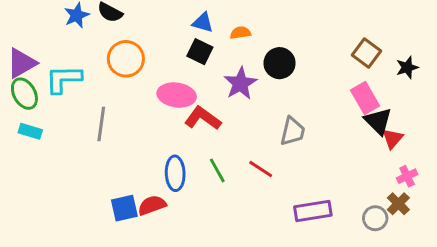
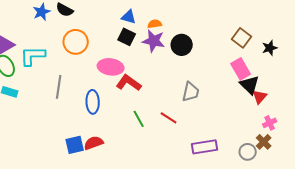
purple star: (240, 83) -> (154, 41), moved, turned -30
blue ellipse: (175, 173) -> (93, 102), moved

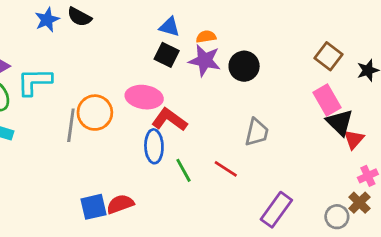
orange circle: (76, 42) -> (95, 113), moved
blue ellipse: (93, 102) -> (154, 146), moved
purple rectangle: (205, 147) -> (276, 210), turned -45

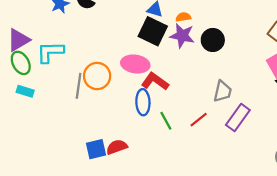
black square: (167, 55) -> (153, 31), size x1.5
red line: (226, 169) -> (199, 120), turned -72
purple rectangle: (276, 210) -> (238, 117), moved

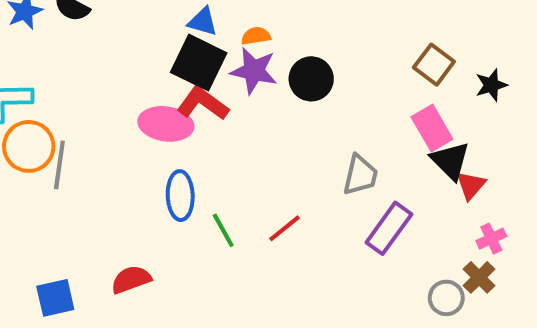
orange circle: (97, 76) -> (29, 146), moved
red L-shape: (155, 81) -> (203, 103), moved
gray trapezoid: (223, 91) -> (360, 175), moved
purple rectangle: (238, 117) -> (389, 228), moved
blue square: (96, 149) -> (55, 298), moved

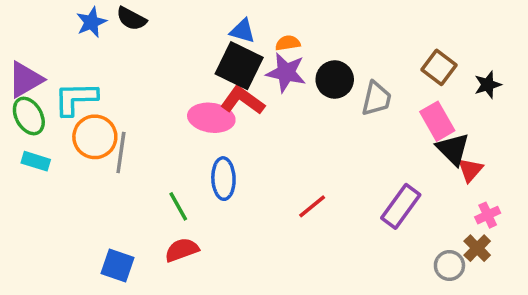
gray trapezoid: (360, 175) -> (376, 99), moved
green line: (223, 230) -> (178, 206), moved
blue square: (55, 298) -> (117, 265), turned 32

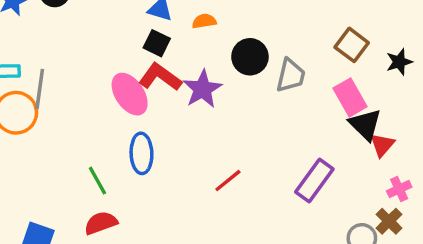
black square: (239, 66) -> (157, 43), size x0.6
purple star: (286, 73) -> (202, 89), moved, turned 30
pink ellipse: (211, 118) -> (130, 94), turned 48
gray line: (121, 153) -> (40, 89), moved

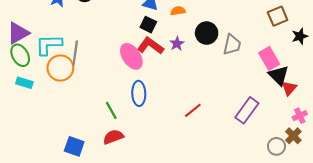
brown square: (352, 45) -> (278, 16), moved, turned 30
purple star: (202, 89) -> (177, 44), moved, size x0.6

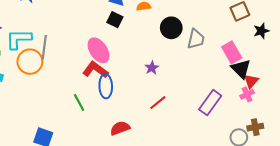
purple star: (177, 44) -> (152, 68), moved
red L-shape: (150, 46) -> (95, 70), moved
pink cross: (300, 116) -> (247, 94), moved
brown cross: (293, 136) -> (255, 127), turned 35
red semicircle: (113, 137) -> (120, 128), moved

